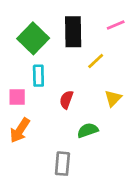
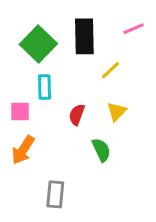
yellow triangle: (113, 98) -> (117, 112), moved
green semicircle: (88, 130) -> (101, 150), turned 84
gray rectangle: (62, 164) -> (55, 194), moved

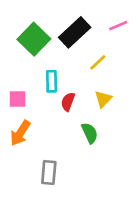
black rectangle: (84, 36) -> (75, 32), turned 48
cyan rectangle: (45, 87) -> (52, 81), moved

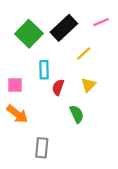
orange arrow: (20, 133) -> (17, 114), turned -85

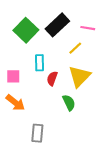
pink line: (101, 22) -> (88, 28), moved, turned 32
yellow triangle: (88, 85) -> (79, 76), size x1.6

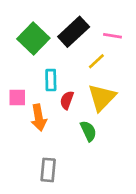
orange arrow: (15, 103) -> (39, 118), moved, turned 42

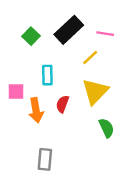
green square: (33, 38) -> (31, 36), size x0.6
red semicircle: (67, 100) -> (62, 104), moved
green semicircle: (88, 131) -> (106, 128), moved

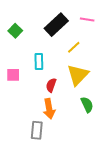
pink line: (105, 34) -> (87, 19), moved
green square: (31, 36) -> (15, 31), moved
orange arrow: (36, 110) -> (49, 109), moved

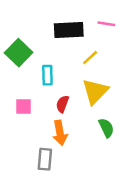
black rectangle: (56, 25) -> (69, 30), turned 40
green square: (15, 31) -> (19, 53), moved, size x1.5
pink square: (13, 75) -> (24, 107), moved

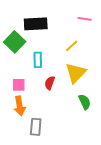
black rectangle: (69, 30) -> (36, 24), moved
orange arrow: (60, 133) -> (20, 106), moved

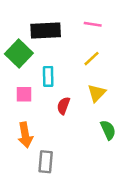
pink line: (85, 19) -> (93, 24), moved
yellow triangle: (76, 73) -> (97, 93), size x0.7
pink square: (19, 85) -> (24, 94), moved

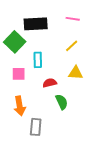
yellow triangle: (97, 93) -> (76, 73), turned 49
red semicircle: (63, 106) -> (50, 83), turned 56
green semicircle: (108, 130) -> (62, 102), moved

